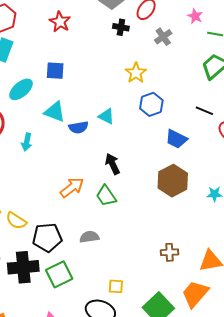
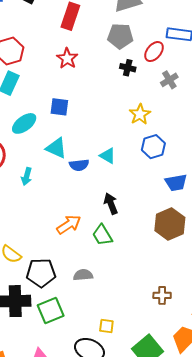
blue trapezoid: (176, 139) -> (176, 183), turned -40

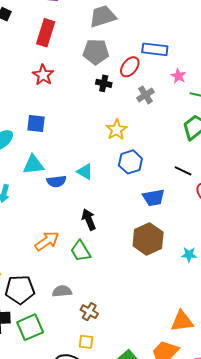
cyan triangle: (56, 148) -> (33, 165), turned -30
brown cross: (162, 295) -> (89, 312), moved, turned 30

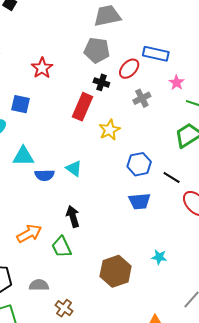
red rectangle: (46, 33) -> (82, 107), moved
blue square: (36, 123) -> (21, 104), moved
blue hexagon: (130, 162) -> (139, 164), moved
brown hexagon: (148, 239) -> (116, 271), moved
cyan star: (189, 255) -> (159, 257), moved

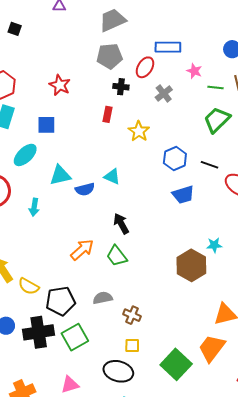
red rectangle: (82, 107) -> (107, 114), size x0.6
brown hexagon: (116, 271) -> (191, 265), moved

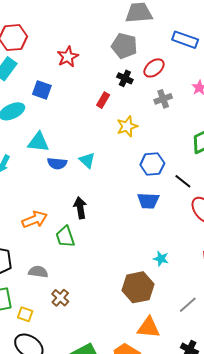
blue rectangle: (168, 47) -> (185, 40), moved
brown hexagon: (191, 265) -> (138, 287), moved
yellow square: (132, 346) -> (25, 314), moved

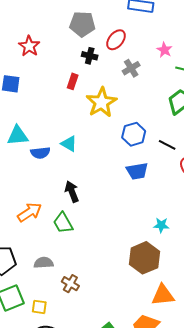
yellow star: (127, 126) -> (101, 102), size x1.4

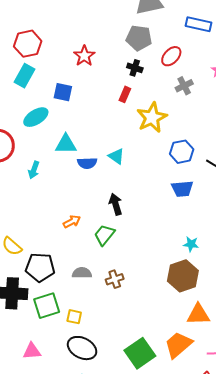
black cross: (90, 56) -> (135, 68), moved
orange arrow: (30, 212) -> (72, 222), size x0.7
green trapezoid: (63, 223) -> (104, 235), turned 65
cyan star: (161, 225) -> (191, 244), moved
brown cross: (70, 284) -> (115, 279), moved, turned 36

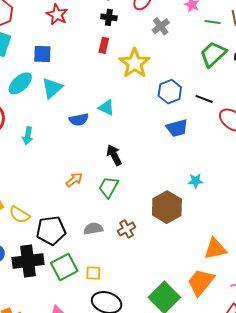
cyan triangle: (66, 144) -> (52, 88), moved, turned -30
brown hexagon: (183, 276) -> (167, 207), moved

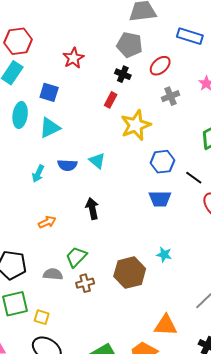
cyan ellipse: (20, 83) -> (20, 115), turned -55
cyan arrow: (28, 136) -> (38, 174), moved
green trapezoid: (109, 187) -> (76, 257), moved

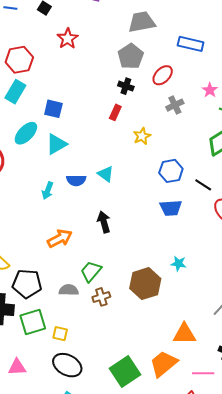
gray pentagon: (129, 45) -> (131, 56), turned 30
red star: (73, 58) -> (68, 39), moved
cyan ellipse: (20, 115) -> (26, 133), turned 40
yellow star: (136, 125) -> (142, 136), size x0.6
orange arrow: (47, 222) -> (60, 238), size x1.4

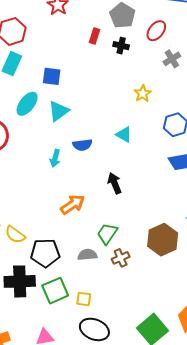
red rectangle: (115, 112) -> (95, 36), moved
cyan triangle: (106, 174) -> (124, 135), moved

